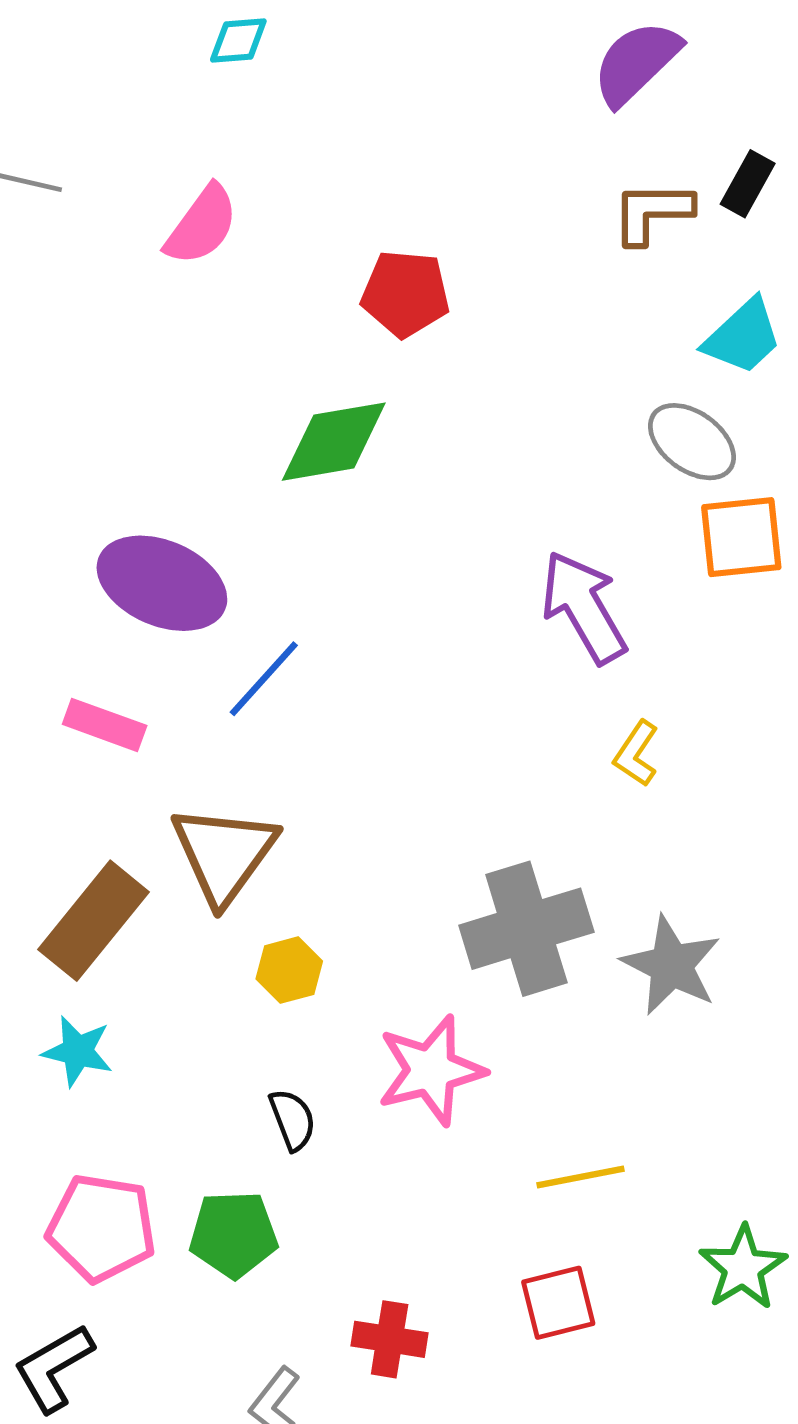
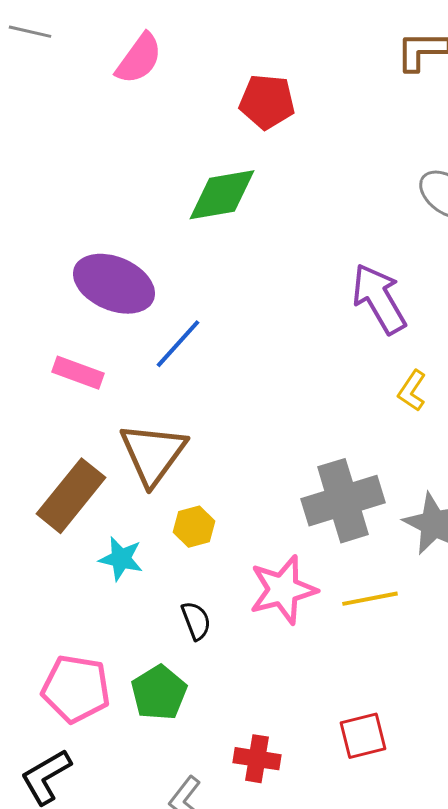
cyan star: (78, 1051) -> (121, 559), moved
yellow line: (581, 1177) -> (370, 599), moved
green pentagon: (234, 1234) -> (159, 693), turned -30

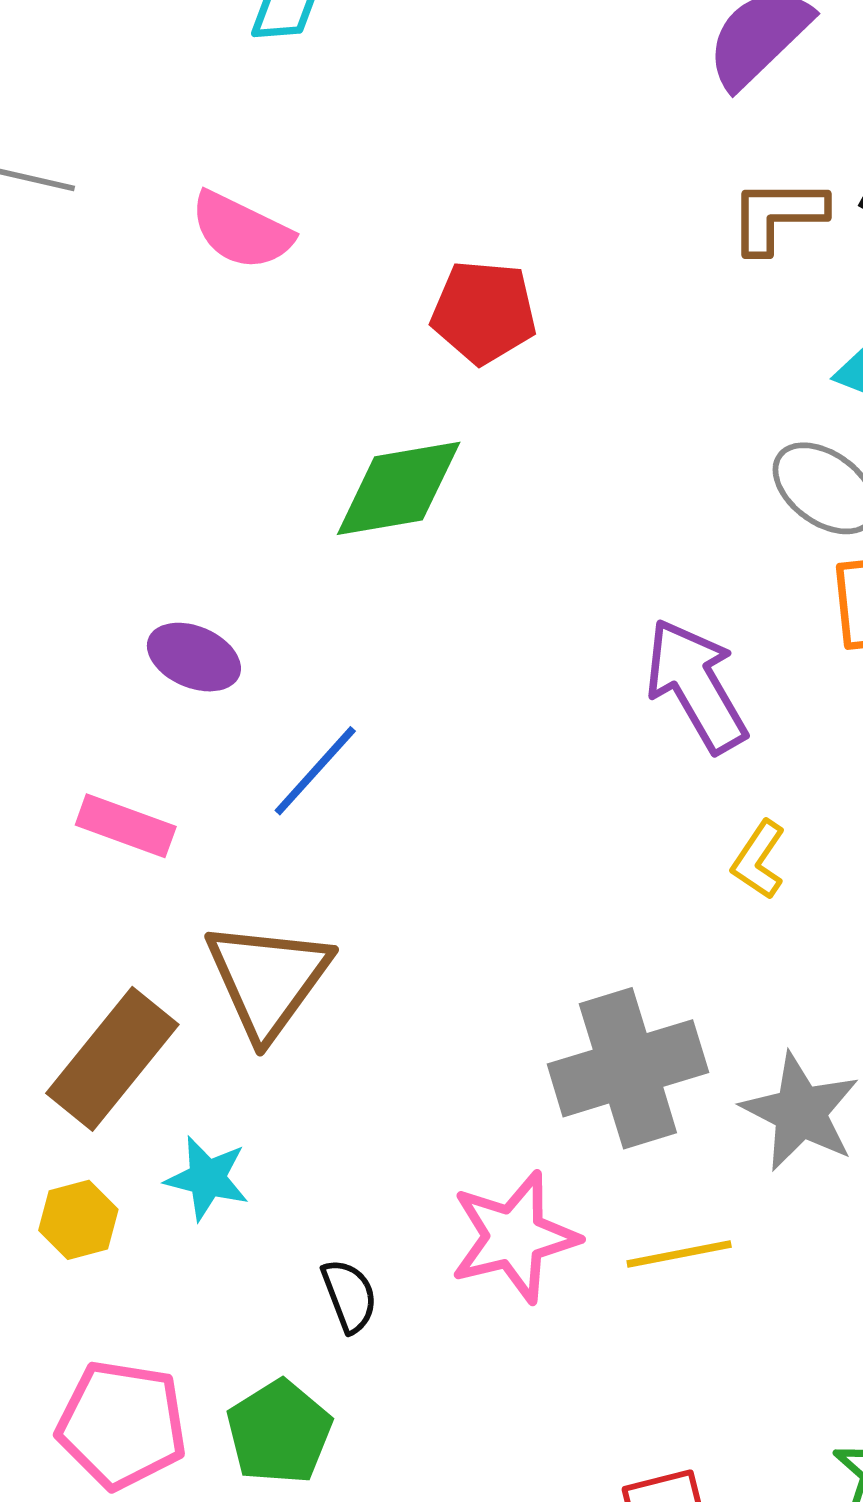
pink semicircle: (139, 59) -> (241, 231), turned 80
purple ellipse: (114, 284) -> (194, 657), size x0.6
yellow hexagon: (194, 527) -> (78, 1220), moved

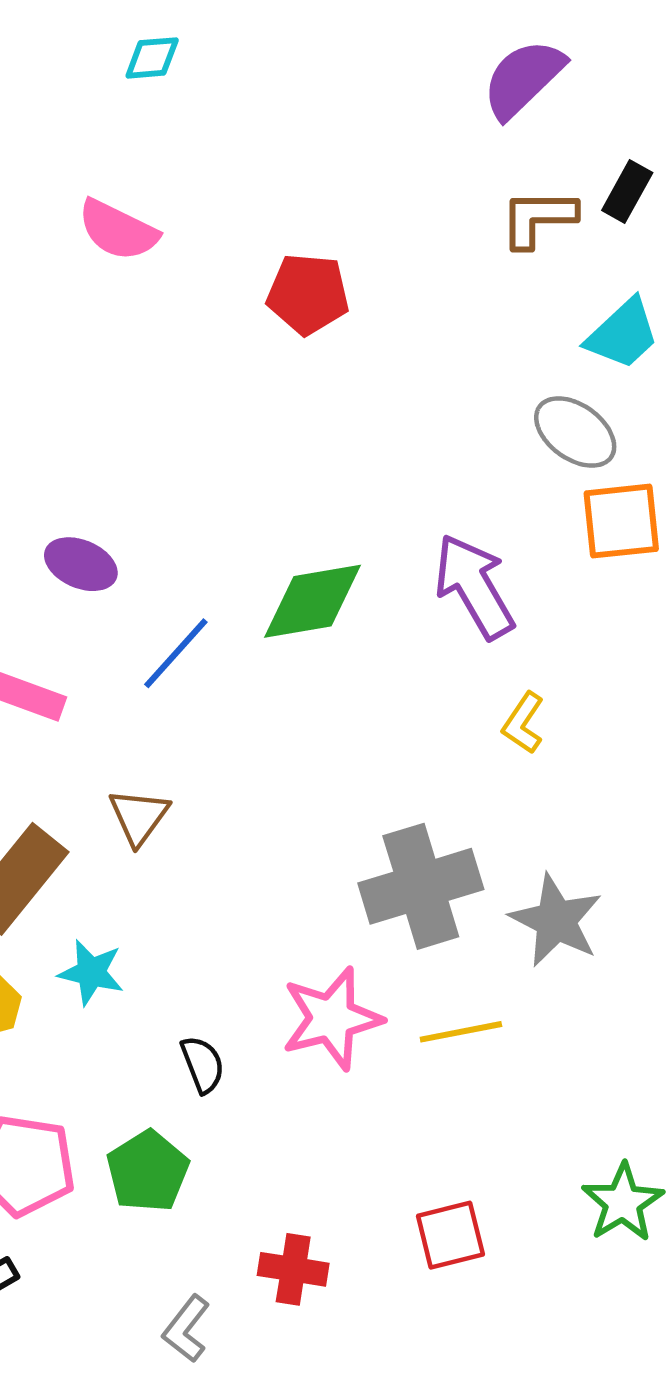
green diamond: (399, 488) -> (312, 601), moved
brown triangle: (268, 979) -> (139, 817), size x0.6

